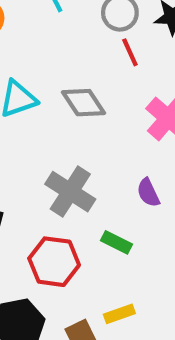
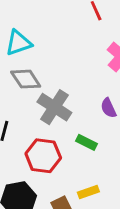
gray diamond: (84, 103) -> (26, 79), moved

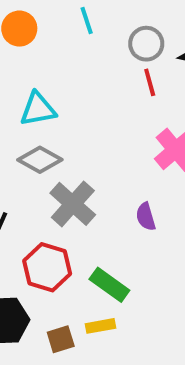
gray diamond: (26, 79) -> (40, 160), turned -36
green rectangle: (86, 142) -> (109, 285), moved, size x1.4

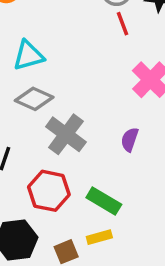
purple semicircle: (146, 217) -> (130, 140), turned 40

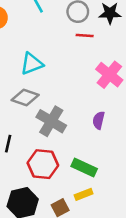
red line: (123, 24) -> (85, 35), turned -60
cyan triangle: (28, 56) -> (32, 64), moved

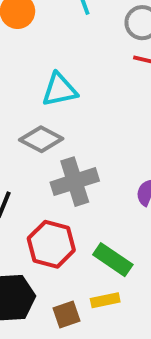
gray cross: (51, 121) -> (75, 182), turned 32

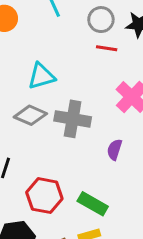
gray cross: (75, 182) -> (73, 119), moved, turned 32

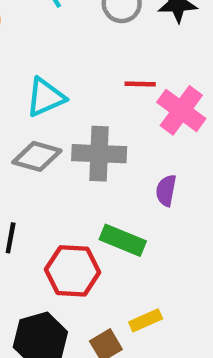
red line: (107, 48) -> (140, 84), moved
green rectangle: (93, 204) -> (123, 240), moved

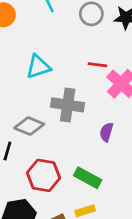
gray diamond: (37, 156) -> (29, 126), moved
green rectangle: (123, 240) -> (88, 178), moved

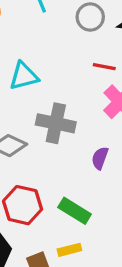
red line: (97, 65) -> (104, 67), moved

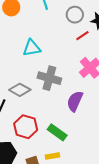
red line: (104, 67) -> (82, 36), moved, turned -48
purple semicircle: (100, 158) -> (75, 101), size x1.5

